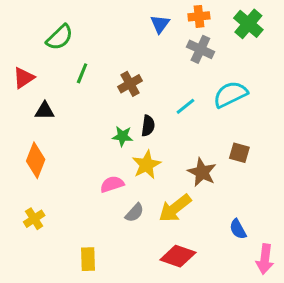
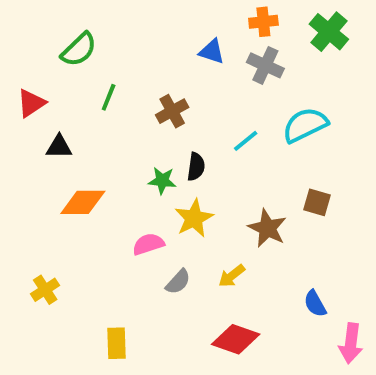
blue triangle: (160, 24) -> (212, 52), moved, turned -48
orange diamond: (36, 160) -> (83, 202), moved, turned 68
yellow arrow: (175, 208) -> (232, 276), size x0.6

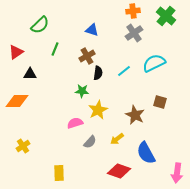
blue triangle: (212, 52) -> (92, 30), moved
gray cross: (265, 65) -> (134, 33), turned 30
black semicircle: (196, 167) -> (98, 73), moved
orange diamond: (83, 202) -> (17, 101), moved
blue semicircle: (315, 304) -> (146, 153), moved, size x1.6

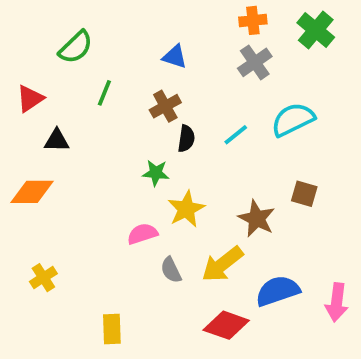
yellow arrow: (117, 139) -> (222, 264), size x1.6
gray semicircle: (90, 142) -> (171, 270), turned 112
blue semicircle: (146, 153) -> (278, 291), turned 100
pink arrow: (177, 173) -> (337, 302), moved

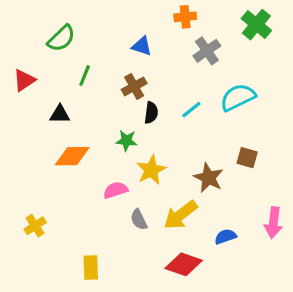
orange cross: (253, 20) -> (185, 17), moved
black triangle: (57, 140) -> (60, 114), moved
orange diamond: (32, 192) -> (72, 156), moved
blue semicircle: (278, 291) -> (225, 237), size x0.6
pink arrow: (337, 302) -> (273, 223), moved

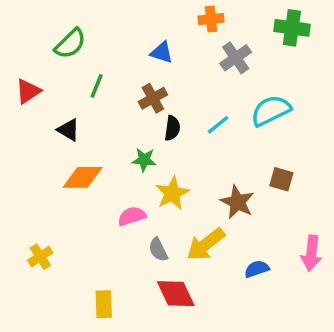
green cross: (256, 25) -> (292, 28), turned -32
black triangle: (60, 114) -> (68, 130), turned 30
red diamond: (184, 264) -> (176, 294), moved, turned 45

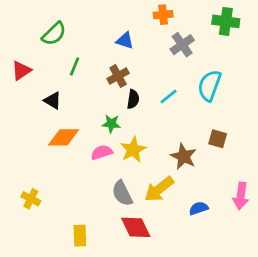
cyan semicircle: (271, 111) -> (209, 86), turned -44
pink semicircle: (132, 216) -> (102, 152), moved
gray semicircle: (158, 250) -> (122, 193), size x1.4
yellow cross: (40, 257) -> (31, 199), turned -30

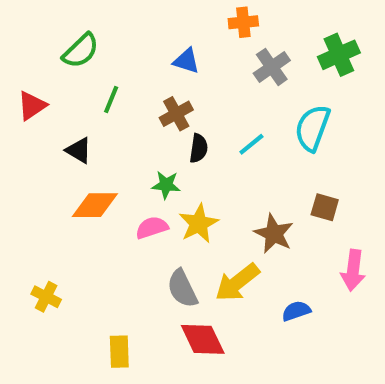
green cross: (226, 21) -> (339, 55), moved, turned -32
pink arrow: (241, 196) -> (353, 270), moved

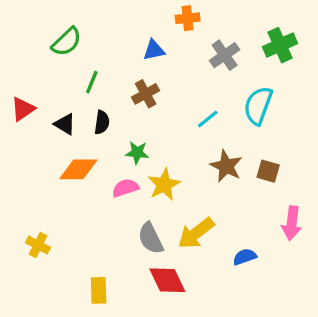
orange cross: (243, 22) -> (188, 18), moved
blue triangle: (186, 61) -> (154, 50), turned -30
red triangle: (32, 106) -> (23, 109), moved
black semicircle: (199, 148) -> (102, 122), moved
brown star: (274, 234) -> (226, 166), moved

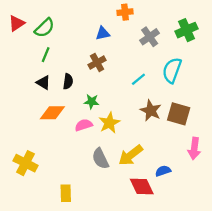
green line: (92, 82) -> (46, 55), moved
red triangle: (23, 109) -> (17, 23), moved
brown square: (268, 171) -> (179, 114), size x1.5
yellow cross: (38, 245) -> (26, 163), size x1.5
red diamond: (167, 280) -> (142, 187), moved

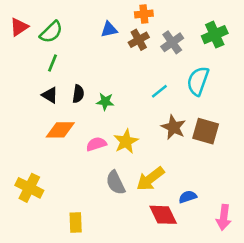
blue triangle: (103, 33) -> (109, 29), moved
brown cross: (97, 62) -> (139, 40), moved
green star: (91, 102) -> (105, 102), moved
pink arrow: (194, 149) -> (224, 217), moved

